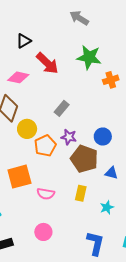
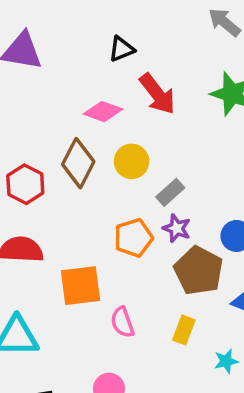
gray rectangle: (62, 108) -> (170, 192), moved
yellow circle: (27, 129) -> (132, 161), moved
pink semicircle: (46, 194) -> (122, 322), turned 54

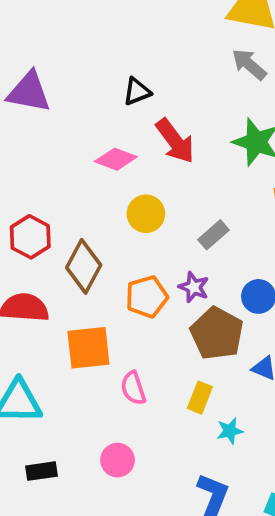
brown diamond: (78, 163) -> (84, 266), moved
gray rectangle: (170, 192) -> (214, 235), moved
cyan star: (226, 361) -> (230, 431), moved

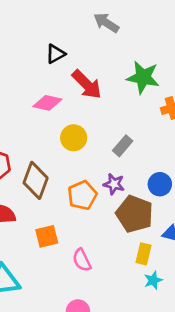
gray arrow: (249, 64) -> (106, 23), moved
orange square: (88, 348) -> (47, 236), size x0.7
yellow rectangle: (200, 398) -> (143, 254), moved

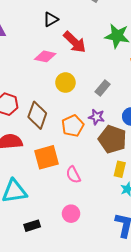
orange square: (47, 236) -> (46, 157), size x1.4

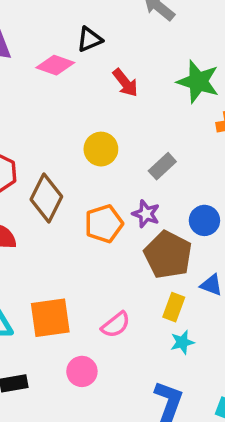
red arrow: (75, 42) -> (125, 83), size x0.7
pink diamond: (45, 56) -> (55, 65), moved
orange square: (46, 157) -> (50, 318), moved
pink semicircle: (73, 175) -> (116, 325), moved, turned -108

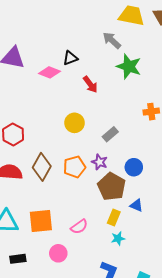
green star: (198, 82) -> (129, 66), moved
brown diamond: (46, 198) -> (42, 167), moved

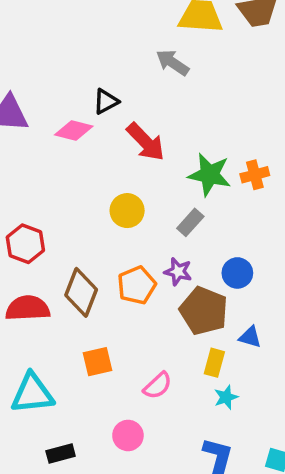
green star: (129, 66) -> (210, 175), moved
red arrow: (90, 84) -> (146, 142), size x1.4
orange square: (41, 221) -> (97, 362), moved, size x0.7

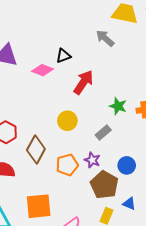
red arrow: (146, 142) -> (83, 82), turned -110
green star: (210, 175) -> (118, 106), size x0.7
brown diamond: (81, 292) -> (36, 150), moved
orange square: (97, 362) -> (39, 206), size x1.5

